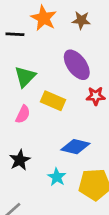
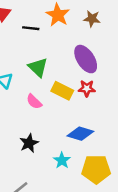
green triangle: (25, 77) -> (38, 67), turned -35
red star: (96, 96) -> (87, 88), moved
pink semicircle: (23, 114) -> (34, 102), turned 105

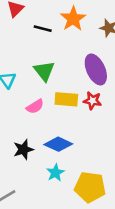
yellow rectangle: (62, 91) -> (66, 99), turned -30
pink semicircle: (34, 102) -> (35, 106), turned -84
blue diamond: (80, 134) -> (58, 144), moved

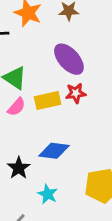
pink semicircle: (35, 106) -> (16, 107), moved
cyan star: (55, 173) -> (48, 194), moved

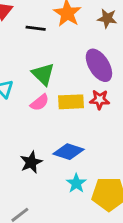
cyan star: (48, 194) -> (76, 183), moved

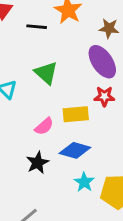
brown star: (107, 18) -> (109, 28), moved
pink semicircle: (40, 102) -> (44, 126), moved
yellow rectangle: (71, 102) -> (76, 114), moved

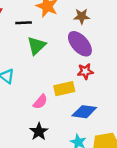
green triangle: (46, 73) -> (36, 46), moved, turned 42
blue diamond: (75, 150) -> (84, 112), moved

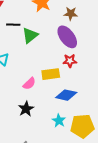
black line: (24, 23) -> (13, 25), moved

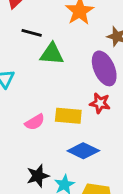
green triangle: (30, 35) -> (52, 54), turned 30
black star: (26, 109) -> (38, 176), moved

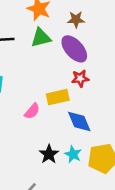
green triangle: (52, 54) -> (41, 38), moved
blue diamond: (83, 151) -> (79, 122), turned 60

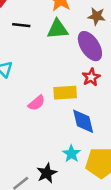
red star: (80, 78) -> (91, 77), turned -30
black star: (49, 154) -> (47, 173), moved

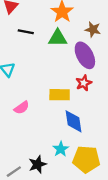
pink semicircle: (37, 103) -> (22, 108), moved

